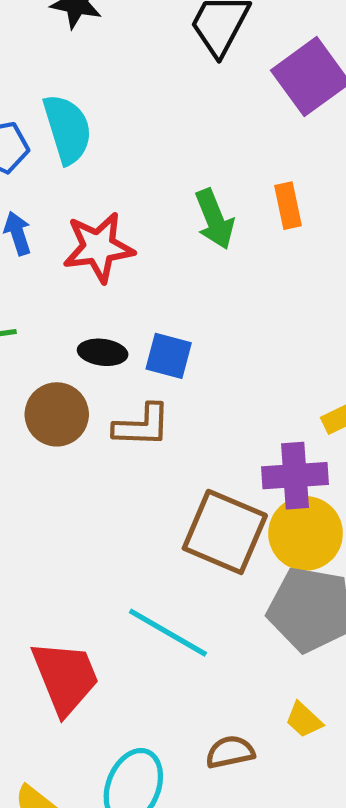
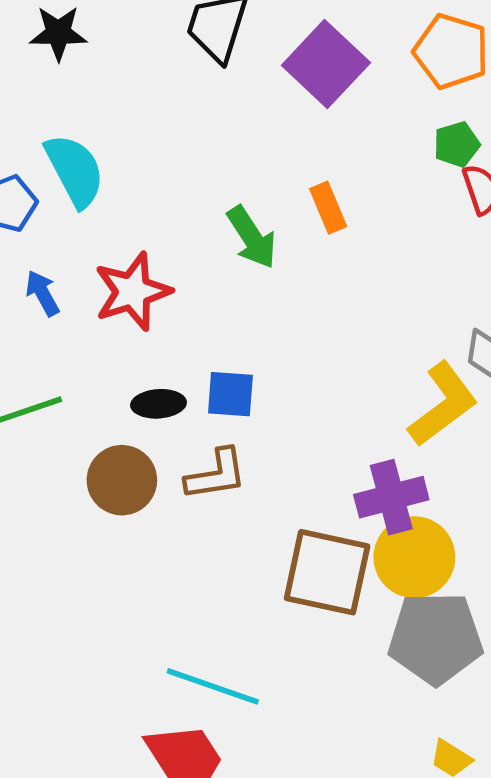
cyan line: (168, 633) -> (213, 686), moved

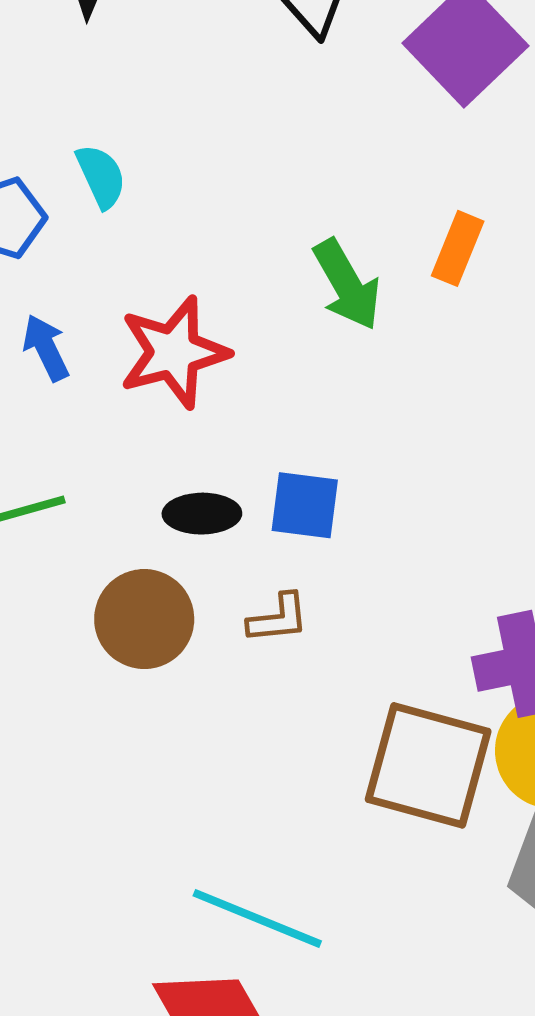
cyan semicircle: (75, 170) -> (101, 176), size x0.6
orange rectangle: (328, 208) -> (458, 248), turned 42
brown L-shape: (216, 475) -> (278, 618), size x0.7

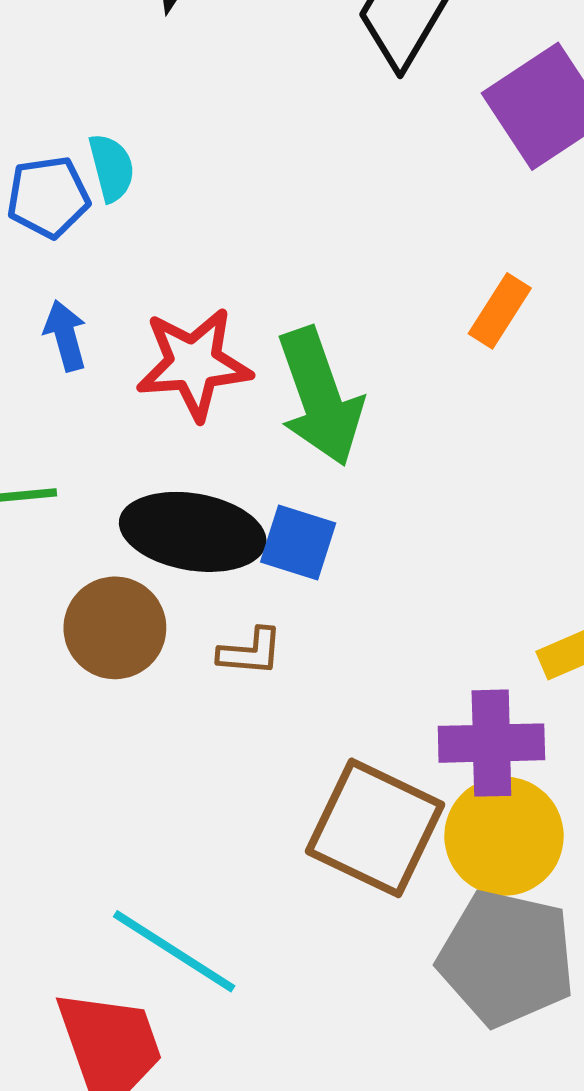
cyan semicircle: (101, 176) -> (112, 168), moved
green arrow: (347, 285) -> (320, 397), moved, size x1.4
black ellipse: (202, 514) -> (193, 532), size x1.8

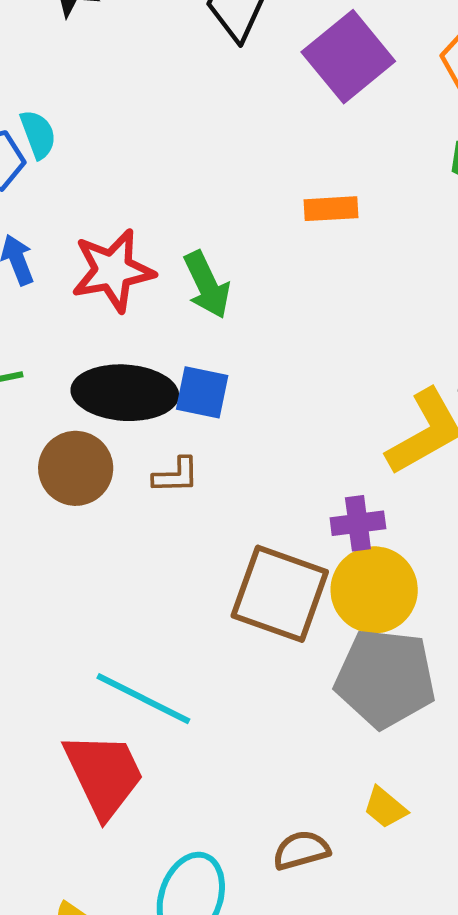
orange rectangle: (500, 311) -> (331, 209), turned 60
green arrow: (320, 397) -> (207, 285), size x0.7
purple cross: (491, 743) -> (358, 523), size x0.7

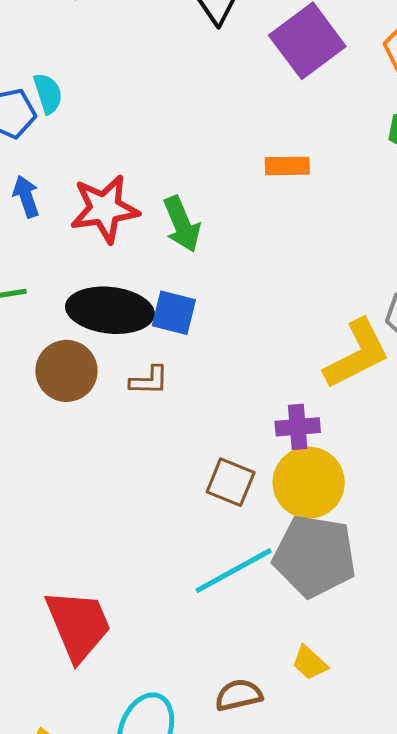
brown square: (280, 594) -> (231, 482), size x0.6
cyan line: (143, 699) -> (234, 571), moved, turned -58

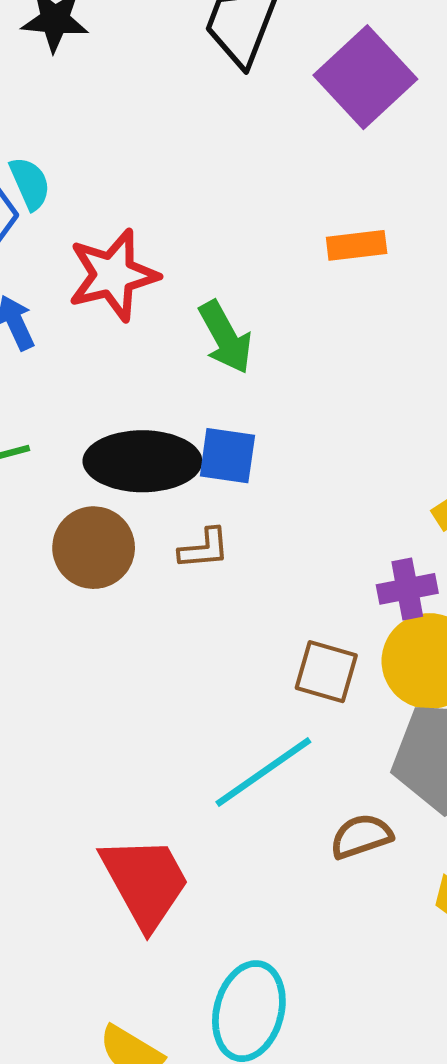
red star: (105, 209) -> (113, 275), moved
cyan line: (234, 571) -> (263, 772), moved
brown semicircle: (239, 695) -> (361, 836), moved

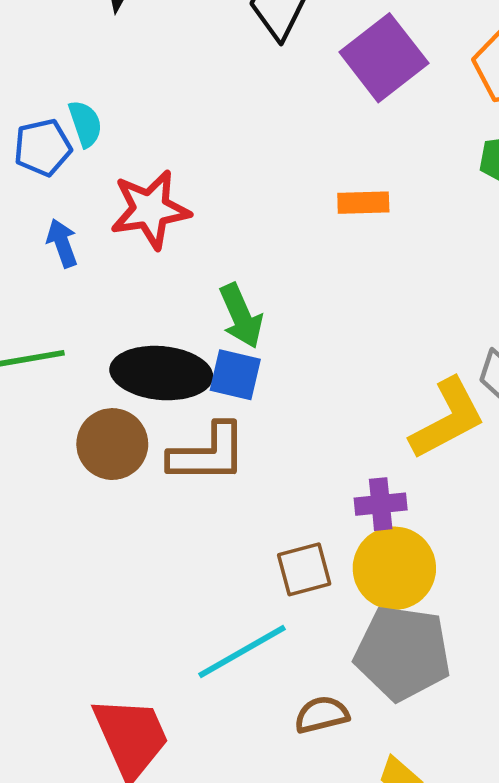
green arrow: (225, 337) -> (241, 316), moved
brown L-shape: (204, 549) -> (208, 453), size x1.8
brown square: (326, 672) -> (304, 569), turned -36

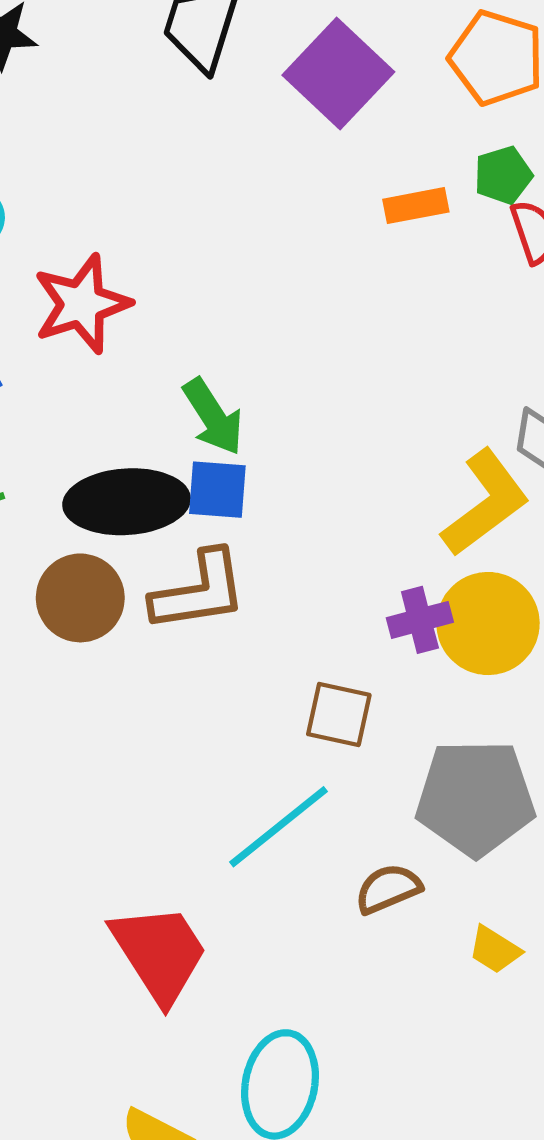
orange rectangle: (363, 203) -> (416, 206), moved
yellow circle: (394, 568) -> (488, 624), moved
brown square: (304, 569) -> (339, 714), turned 36

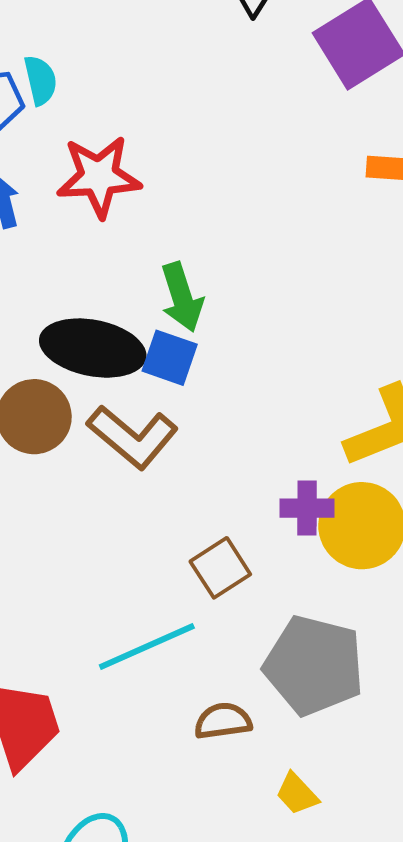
brown L-shape: (199, 591) -> (133, 437), turned 34
brown square: (339, 714) -> (220, 568), turned 30

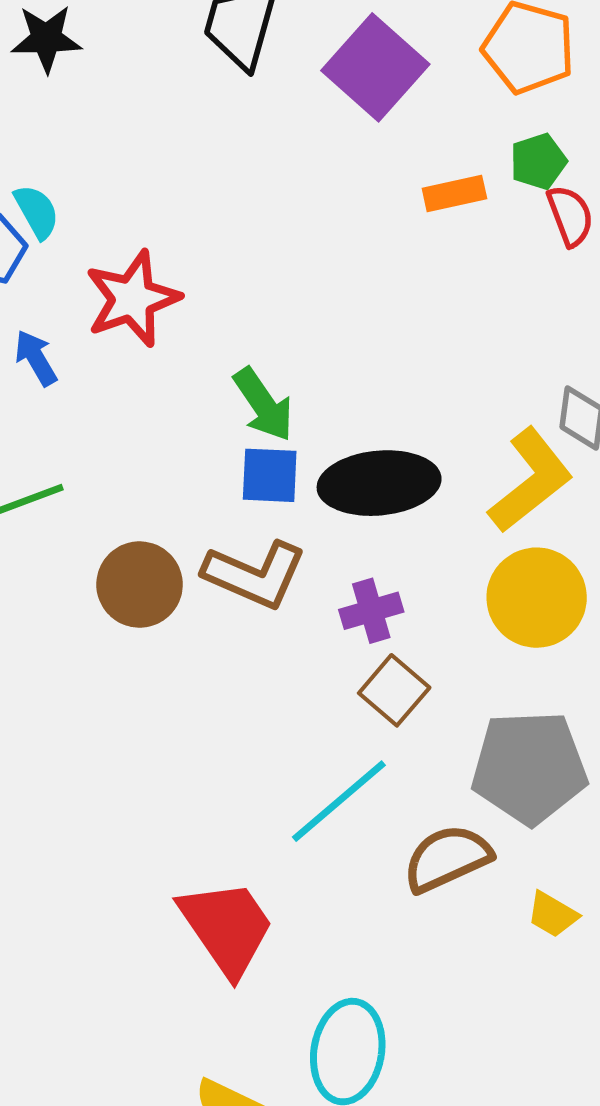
black ellipse: (93, 348) -> (379, 483), moved
purple cross: (307, 508) -> (371, 611), moved
brown semicircle: (223, 721) -> (447, 858), size x1.4

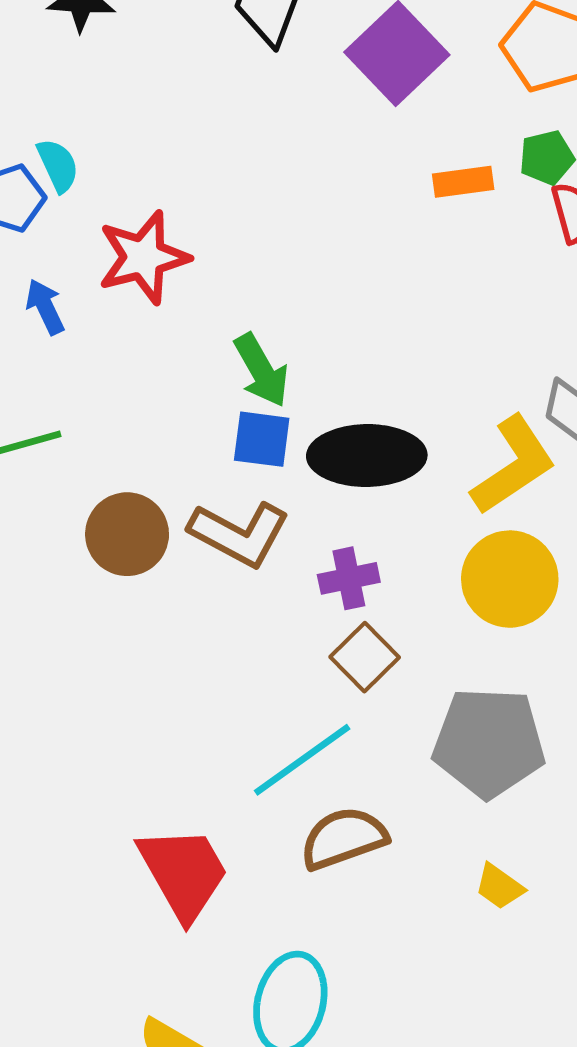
brown semicircle: (447, 858) -> (344, 838), moved

